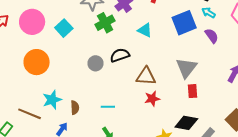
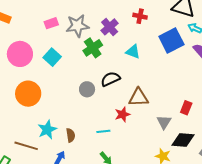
gray triangle: (186, 68) -> (164, 122), moved, size x0.7
red rectangle: (193, 91) -> (186, 108), turned 32
red star: (152, 99) -> (122, 114), moved

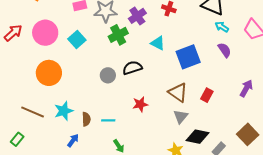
blue square: (171, 40) -> (188, 57), moved
brown triangle: (139, 97) -> (178, 92), moved, turned 30
red rectangle: (186, 108) -> (207, 95), moved
cyan line: (103, 131) -> (108, 120), moved
brown line: (26, 146) -> (33, 112), moved

